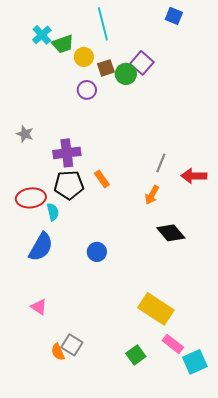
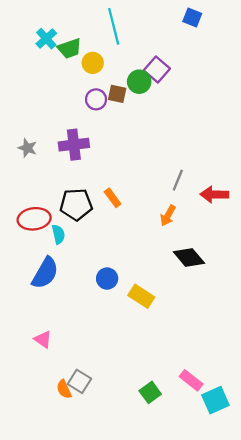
brown square: (106, 68) -> (117, 94), moved, turned 30
purple cross: (67, 153) -> (74, 145), moved
yellow rectangle: (156, 309) -> (141, 296), moved, size x0.7

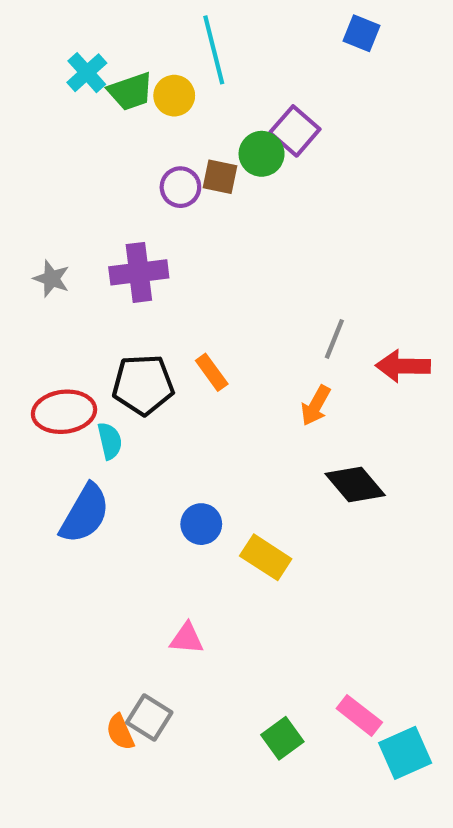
yellow circle: (93, 63) -> (174, 96), moved
pink triangle: (43, 339) -> (187, 638), moved, turned -30

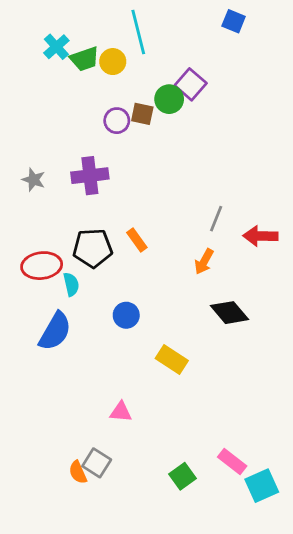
blue circle: (201, 524) -> (126, 315), moved

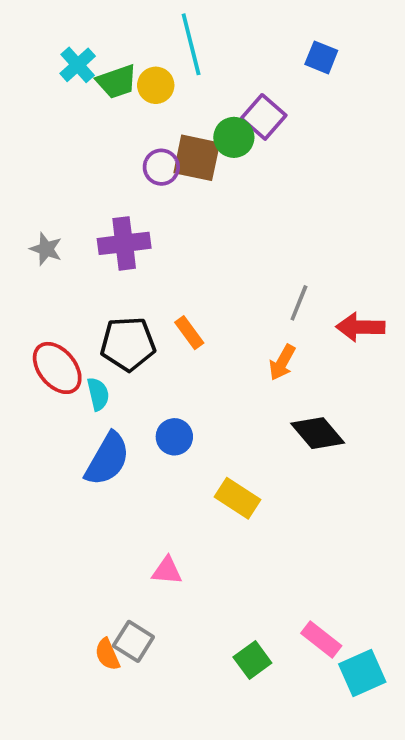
blue square: (234, 21) -> (321, 57), moved
brown square: (142, 114) -> (197, 158), size x1.5
red ellipse: (42, 266) -> (57, 368), turned 57
blue semicircle: (55, 331) -> (107, 459), moved

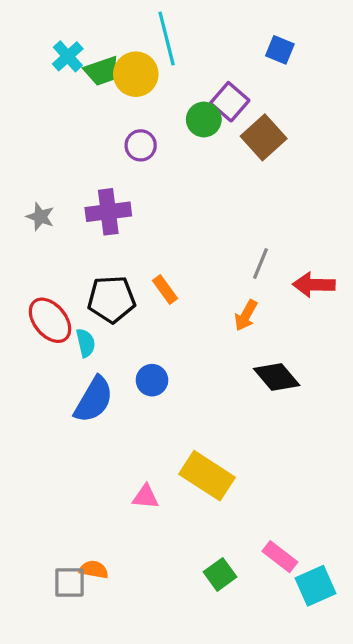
yellow circle: (156, 85) -> (136, 74), size x1.4
brown square: (197, 158) -> (264, 137), moved, turned 36
yellow rectangle: (238, 498) -> (207, 476), moved, size x1.4
gray square: (133, 641) -> (69, 583), moved, turned -32
orange semicircle: (107, 654) -> (94, 570), turned 124

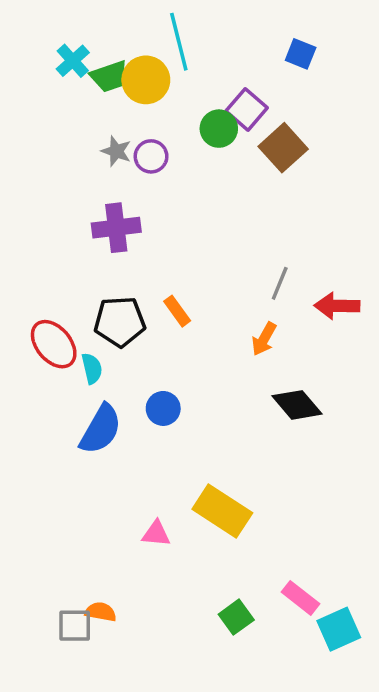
gray star: (40, 217) -> (116, 151), moved

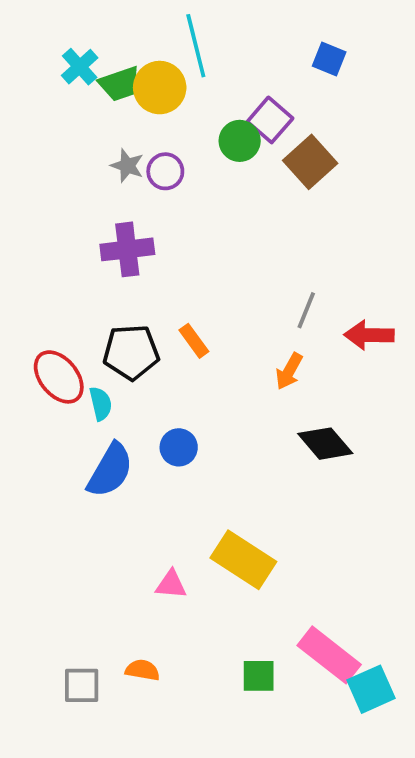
pink rectangle: (301, 598) -> (329, 655), size x1.5
orange semicircle: (101, 612) -> (143, 670), moved
green square: (236, 617) -> (259, 676), turned 36

